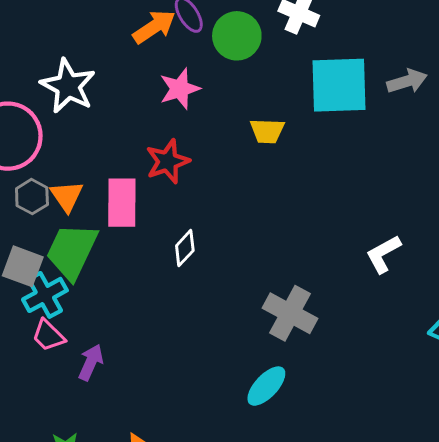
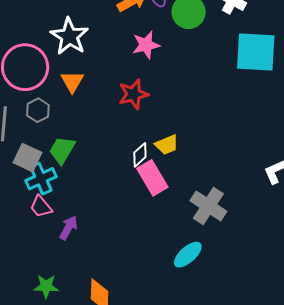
yellow trapezoid: (267, 131) -> (167, 145), moved, turned -30
orange triangle: (67, 196) -> (72, 82), moved
pink rectangle: (122, 203) -> (152, 178), moved, turned -36
green trapezoid: (72, 251) -> (62, 150), size x0.7

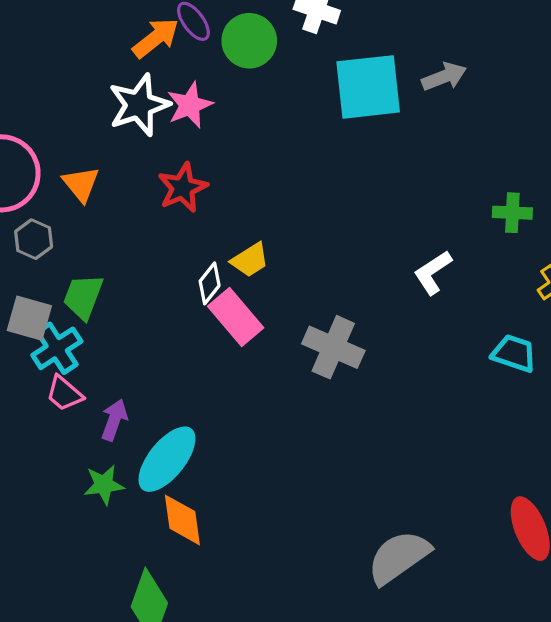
white star: (69, 36) -> (139, 105), moved, turned 30
cyan ellipse: (188, 255) -> (167, 459), moved, size x1.4
green star: (46, 286) -> (104, 485), moved

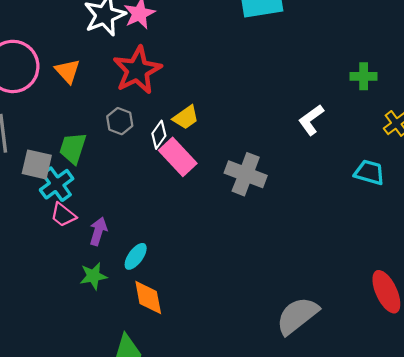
red star: (183, 188) -> (137, 70), size x1.4
gray hexagon: (34, 239) -> (120, 121), moved
cyan ellipse: (167, 459) -> (136, 256), size x0.6

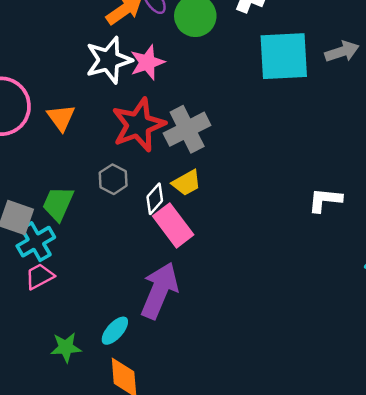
white L-shape: (311, 120) -> (325, 200), turned 36
gray cross: (246, 174) -> (187, 129), moved, turned 36
pink trapezoid: (63, 215) -> (40, 276), turned 108
purple arrow: (98, 231) -> (159, 291), moved, size x1.8

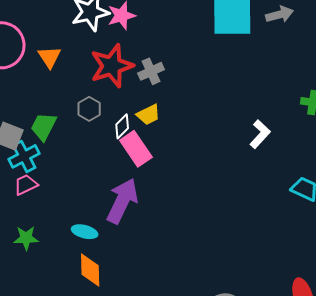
gray cross: (187, 129) -> (151, 71), size x0.7
white L-shape: (325, 200) -> (260, 134), turned 124
cyan ellipse: (115, 331) -> (85, 232), turned 60
green star: (66, 347) -> (26, 238), moved

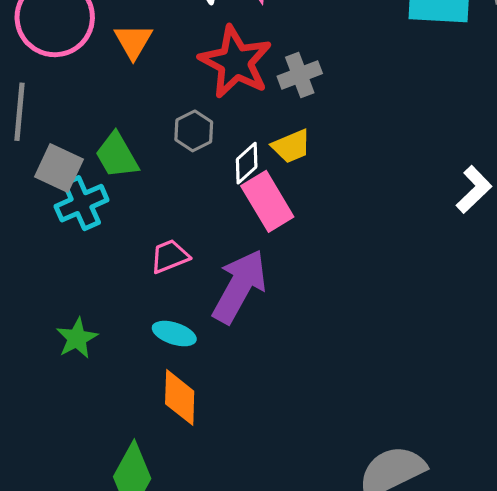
red star: (112, 66) -> (235, 62), turned -30
green trapezoid: (44, 126) -> (117, 155), turned -60
pink trapezoid: (26, 185) -> (170, 256), moved
green star: (26, 238) -> (77, 338), turned -30

